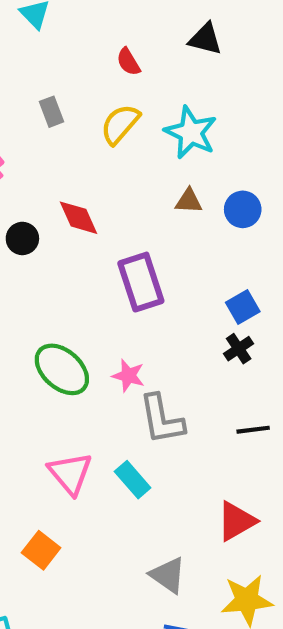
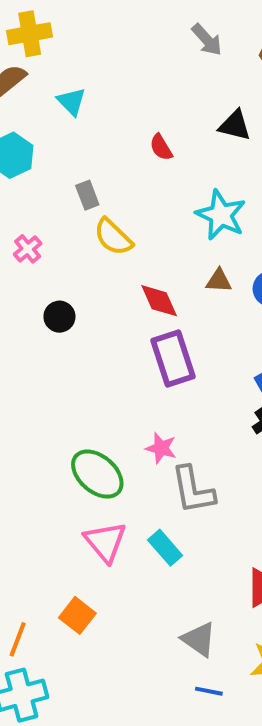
yellow semicircle: (120, 124) -> (113, 237), moved, turned -87
red diamond: (79, 218) -> (159, 301), moved
green ellipse: (62, 369) -> (97, 474), moved

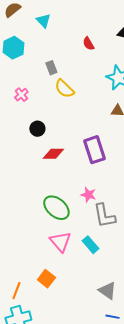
red diamond: (159, 301) -> (53, 154), moved, turned -65

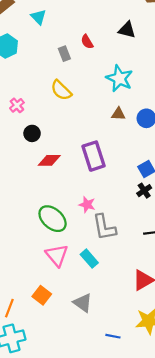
gray rectangle: (51, 68) -> (64, 54), moved
pink cross: (21, 95) -> (17, 105), moved
gray triangle: (107, 291) -> (83, 303), moved

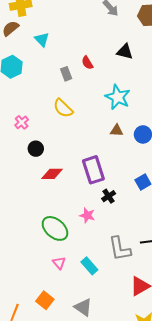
black cross: (144, 191) -> (109, 196), moved
gray L-shape: (104, 227) -> (120, 249), moved
pink triangle: (57, 255) -> (59, 263), size x0.6

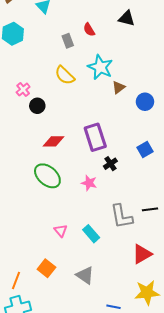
cyan star: (118, 97) -> (100, 67), moved
brown triangle: (117, 130) -> (119, 87), moved, turned -40
black circle: (36, 149) -> (37, 106), moved
green ellipse: (55, 228) -> (47, 176), moved

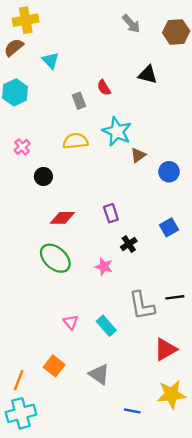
yellow semicircle: (65, 75) -> (75, 141), turned 130
pink cross: (23, 90) -> (22, 147), moved
purple rectangle: (95, 137) -> (111, 213), size x0.6

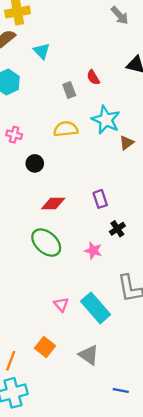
pink cross: (22, 147) -> (14, 135), turned -35
cyan rectangle: (106, 326) -> (96, 308), size x1.5

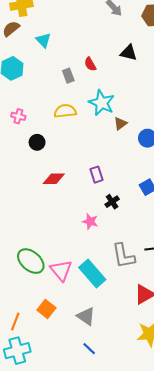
green ellipse: (46, 243) -> (31, 261), moved
pink triangle: (61, 305) -> (61, 270), size x1.6
blue line: (121, 391) -> (89, 349), moved, turned 32

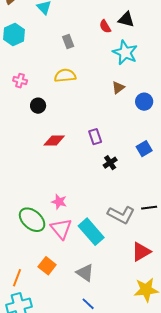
red semicircle: (90, 64) -> (105, 26), moved
cyan star: (102, 103) -> (125, 53), moved
pink star: (90, 221) -> (59, 202), moved
gray L-shape: (123, 256) -> (121, 215), turned -52

